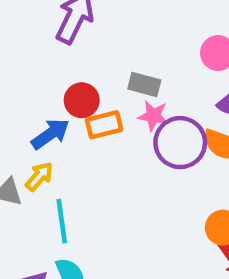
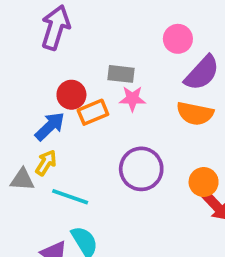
purple circle: (180, 143) -> (141, 169), moved
cyan line: (62, 221) -> (70, 197), turned -54

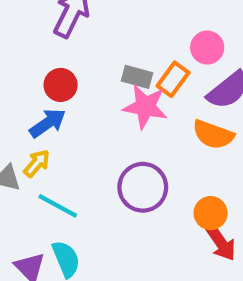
red circle: (71, 95) -> (61, 85), moved
pink star: (132, 99) -> (145, 107), size x1.5
orange rectangle: (93, 112) -> (173, 79), moved, turned -40

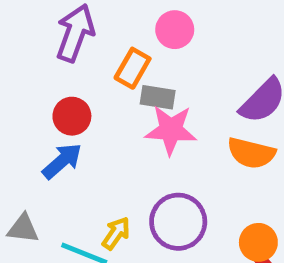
pink circle: (207, 48) -> (175, 30), moved
orange rectangle: (173, 79) -> (133, 68), moved
yellow arrow: (37, 163) -> (116, 233), moved

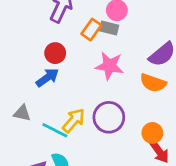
gray rectangle: (158, 97) -> (109, 28), moved
yellow arrow: (116, 233) -> (74, 121), size x1.4

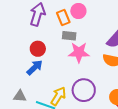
gray rectangle: (109, 28) -> (69, 36), moved
orange rectangle: (91, 30) -> (63, 17), moved, turned -49

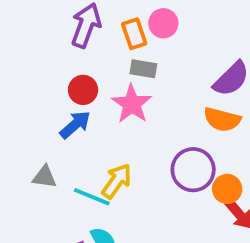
pink star: (79, 52) -> (132, 104), moved, turned 30
purple circle: (84, 90) -> (193, 170), moved

